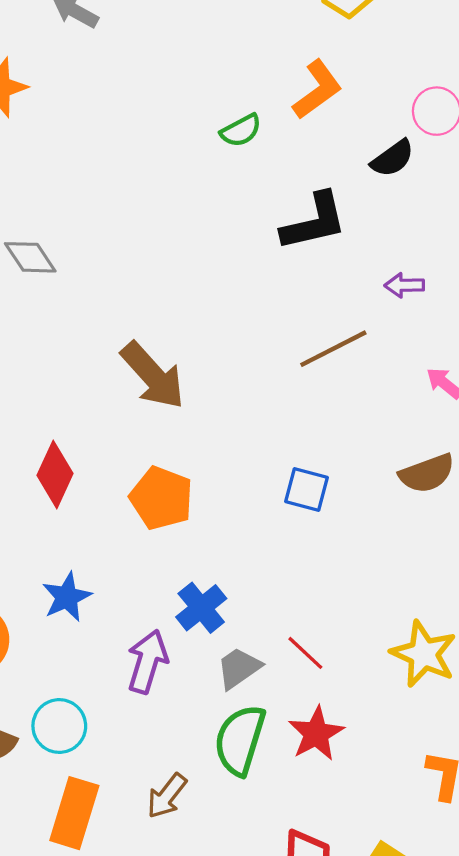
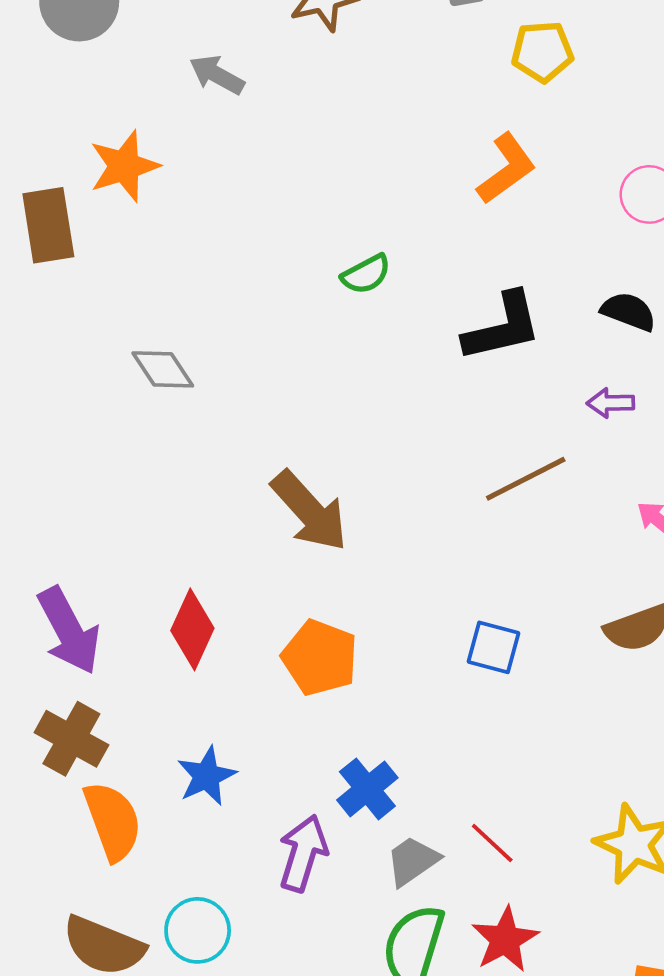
green semicircle: (241, 130) -> (366, 274), moved
black semicircle: (393, 158) -> (629, 312), moved, turned -123

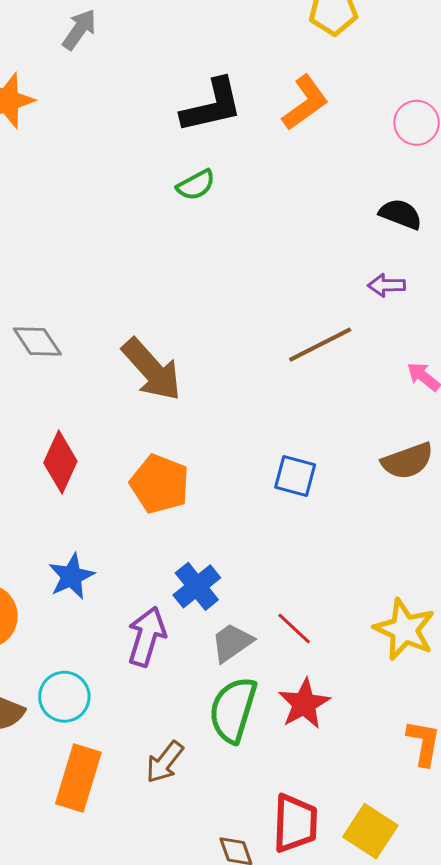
gray arrow: (217, 75) -> (79, 29), turned 96
black L-shape: (502, 327) -> (212, 106), moved
gray diamond: (163, 369) -> (37, 342), moved

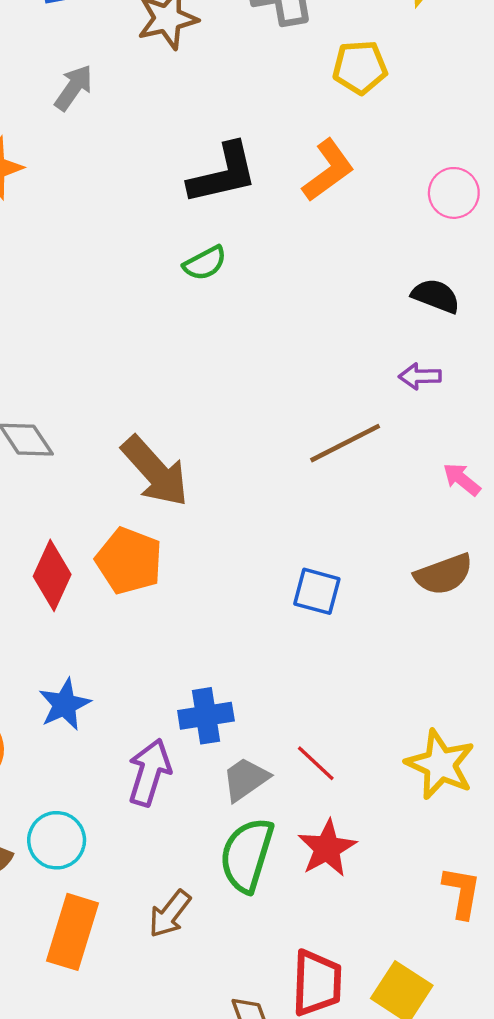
orange pentagon: (160, 484) -> (129, 561), moved
blue cross: (197, 586) -> (206, 716), turned 30

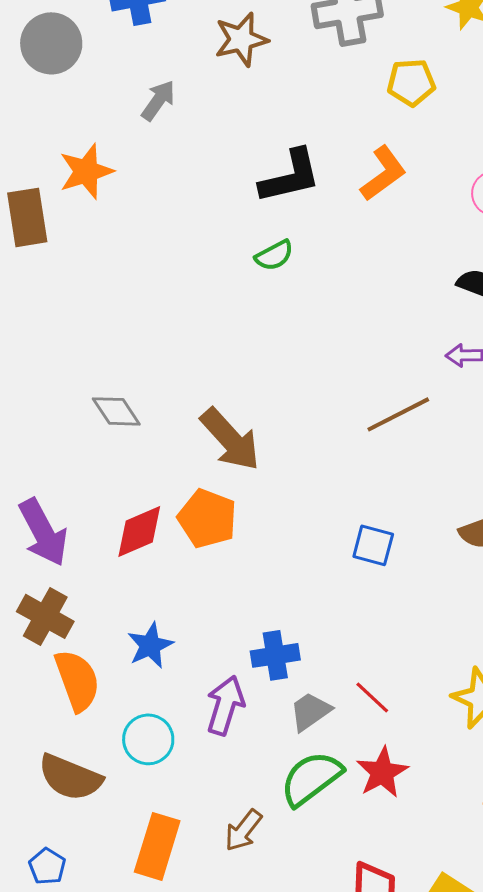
red diamond: (52, 575) -> (139, 531), turned 42
cyan circle: (57, 840) -> (148, 739), moved
green semicircle: (247, 855) -> (311, 778), turned 36

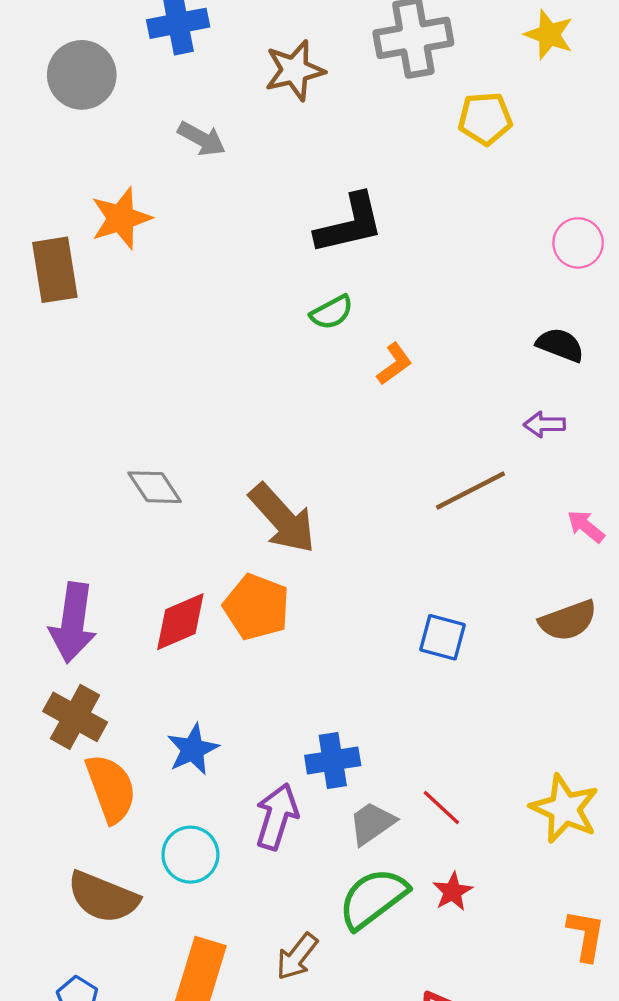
gray arrow: (158, 100) -> (202, 139), turned 84
orange L-shape: (383, 173) -> (394, 364), moved, size x0.7
purple arrow: (43, 532) -> (73, 623), turned 36
red star: (382, 772) -> (453, 892), size x0.7

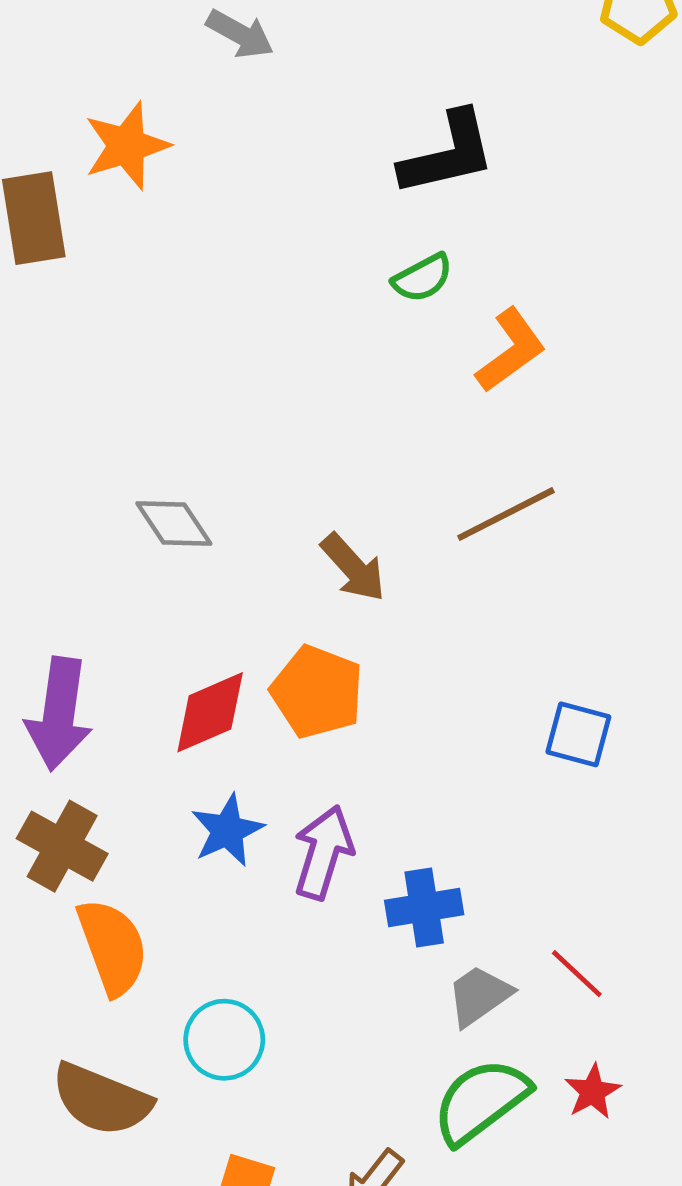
orange L-shape: (394, 364) -> (511, 350), size x1.4
brown line: (471, 491) -> (506, 514), moved
brown arrow: (282, 519) -> (353, 568), size x0.7
blue star: (193, 749) -> (227, 830), moved
purple arrow: (277, 817) -> (323, 852), moved

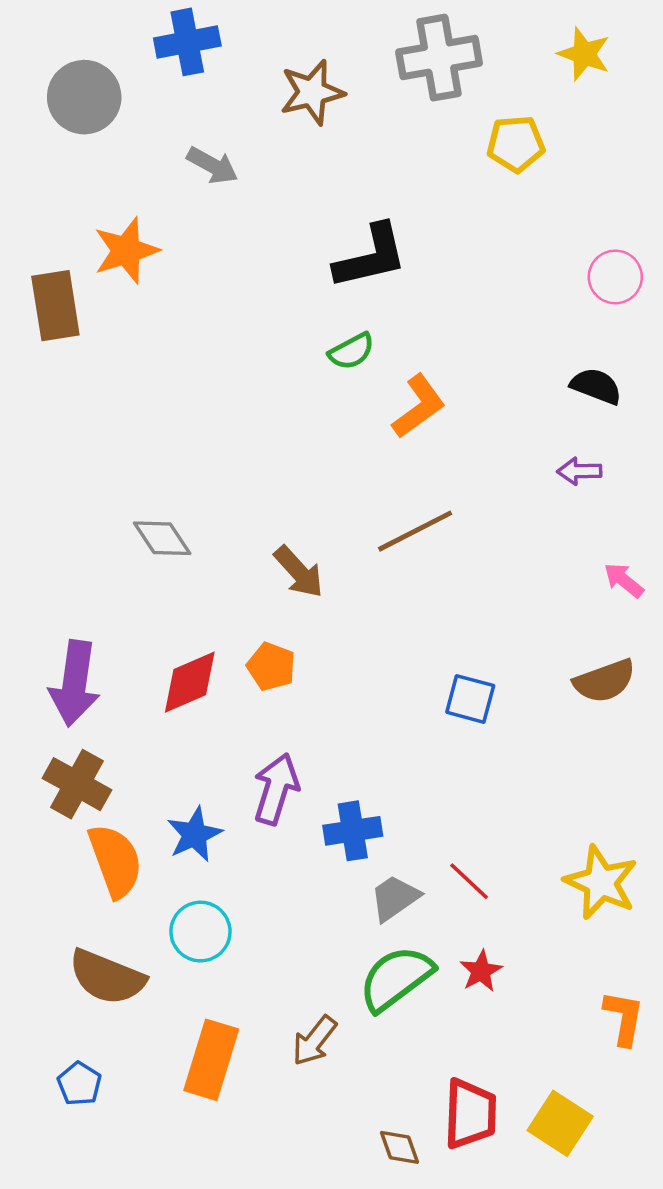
orange pentagon: (317, 692) -> (271, 667), size x0.7
blue star: (227, 830) -> (194, 834), moved

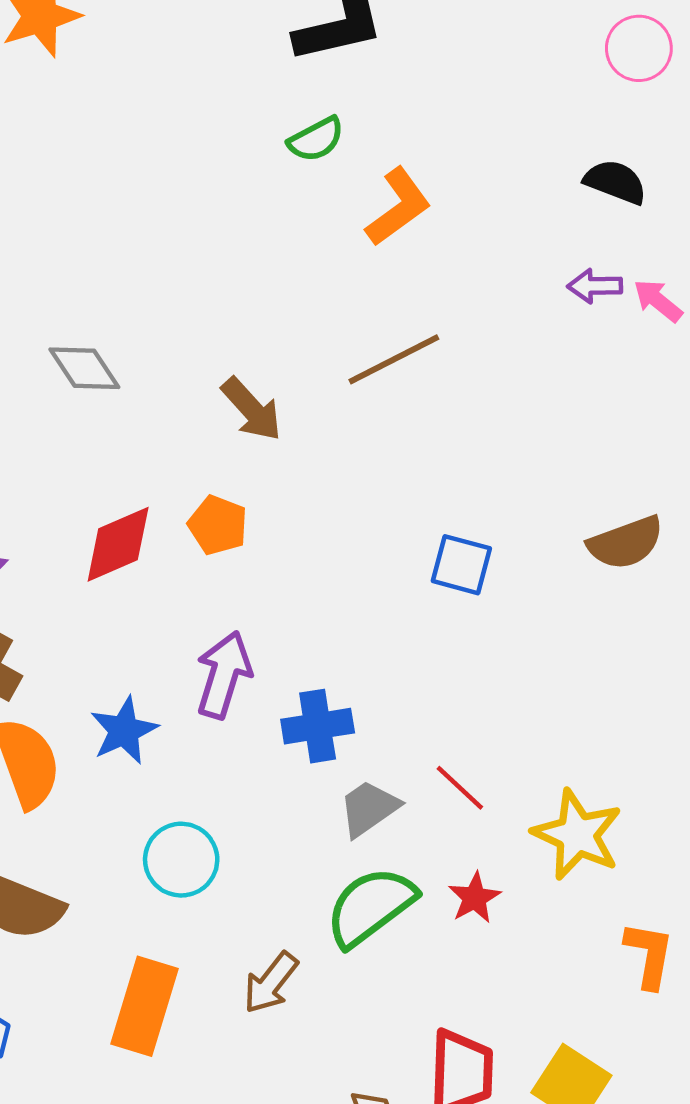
pink arrow: (624, 580) -> (658, 301), moved
yellow star: (601, 882) -> (577, 835), moved
cyan circle: (200, 932) -> (181, 860), moved

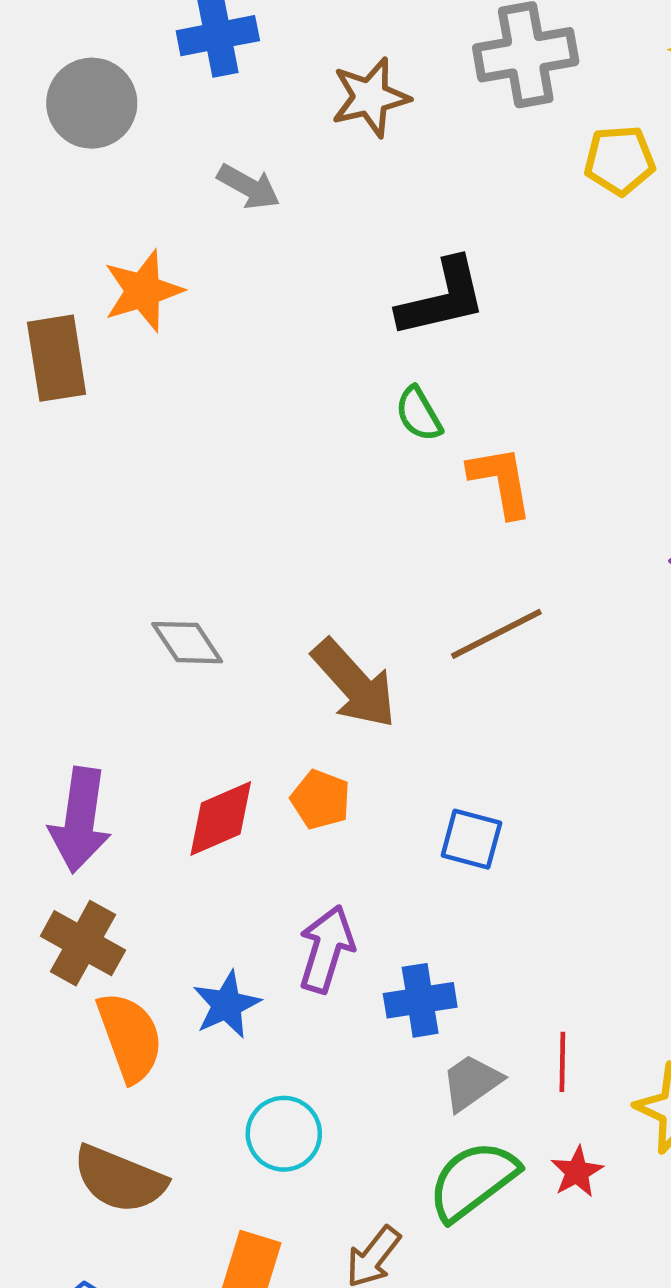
green semicircle: (316, 139) -> (419, 414), turned 88
orange L-shape: (398, 207) -> (501, 481), turned -64
brown arrow: (252, 409) -> (354, 684), size x1.4
blue square: (461, 565) -> (471, 839), moved
red line: (460, 788) -> (562, 1062), turned 48

